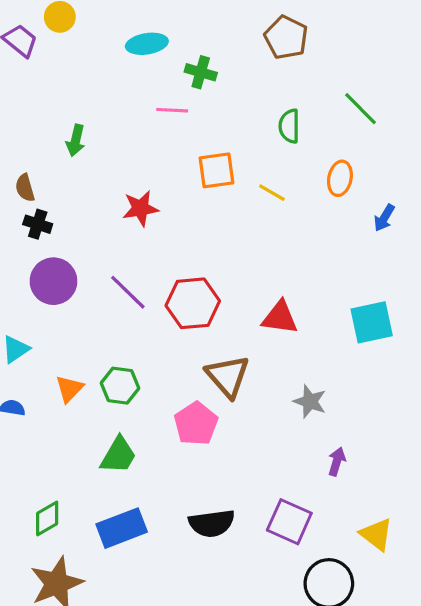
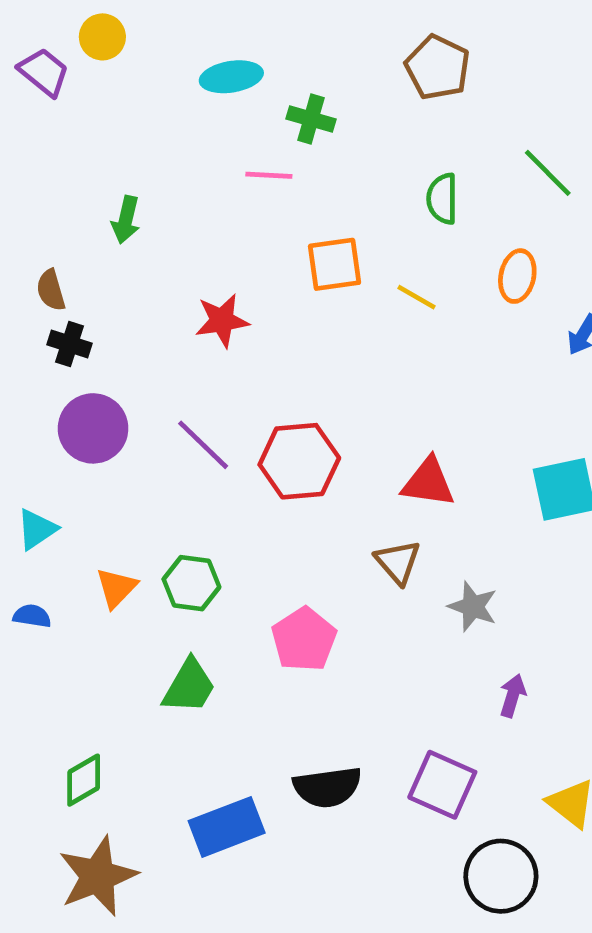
brown triangle: (228, 376) -> (398, 562), moved, size x0.7
blue rectangle: (122, 528) -> (227, 827), moved

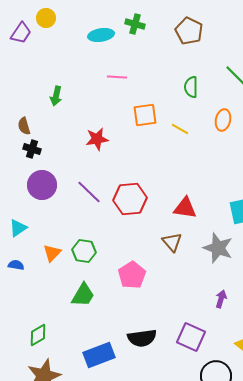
purple trapezoid: (44, 72) -> (21, 33), turned 85
green cross: (311, 119) -> (135, 24), moved
gray star: (473, 607) -> (218, 248), moved, size x1.4

